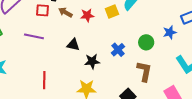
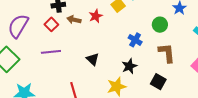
red square: (42, 10) -> (51, 24), turned -32
black triangle: (73, 45) -> (93, 59), moved, turned 48
black star: (92, 61) -> (129, 66), moved

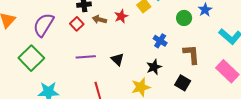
green circle: (160, 25) -> (184, 18), moved
purple line: (51, 52) -> (86, 57), moved

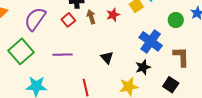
brown arrow: (99, 20) -> (91, 17), turned 56
blue cross: (160, 41) -> (151, 41), size x1.6
purple line: (86, 57) -> (62, 55), moved

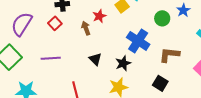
brown arrow: (91, 17) -> (86, 28), moved
brown L-shape: (181, 57) -> (169, 55), turned -80
black star: (143, 67) -> (123, 63), moved

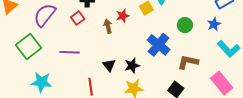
blue star: (183, 10) -> (214, 24), moved
black triangle: (95, 59) -> (109, 65), moved
black star: (123, 63) -> (132, 66), moved

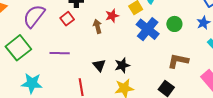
blue cross: (158, 45) -> (148, 29), moved

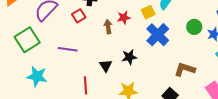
green circle: (174, 24) -> (194, 27), moved
black star: (122, 65) -> (129, 57), moved

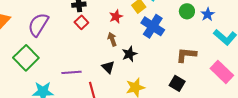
red square: (79, 16) -> (81, 22), moved
brown arrow: (108, 27) -> (112, 39), moved
purple line: (68, 49) -> (72, 72), moved

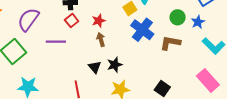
red star: (116, 16) -> (99, 21), moved
black star: (129, 54) -> (115, 65), moved
brown L-shape: (186, 55) -> (170, 43), moved
purple line: (72, 72) -> (56, 42), moved

